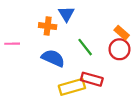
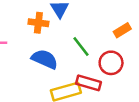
orange rectangle: (122, 33) -> (122, 30), turned -72
red circle: (119, 49) -> (111, 63), moved

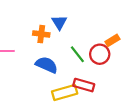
red circle: (111, 63) -> (100, 54), moved

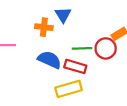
green line: (77, 54) -> (82, 48), turned -54
red rectangle: (84, 85) -> (75, 66), moved

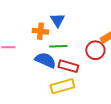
green line: (82, 48) -> (58, 46), moved

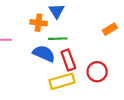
red circle: (95, 50) -> (97, 72), moved
red rectangle: (68, 66) -> (68, 60), turned 54

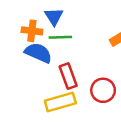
green line: (58, 39) -> (60, 37), moved
blue semicircle: (44, 54) -> (38, 53), moved

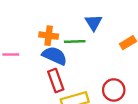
blue triangle: (54, 17) -> (94, 23), moved
red rectangle: (68, 76) -> (56, 81), moved

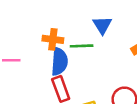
blue semicircle: (55, 56) -> (59, 62), turned 70

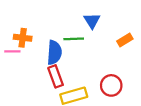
orange cross: (53, 39) -> (23, 38), moved

